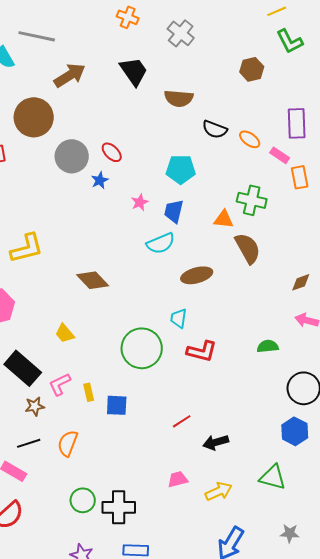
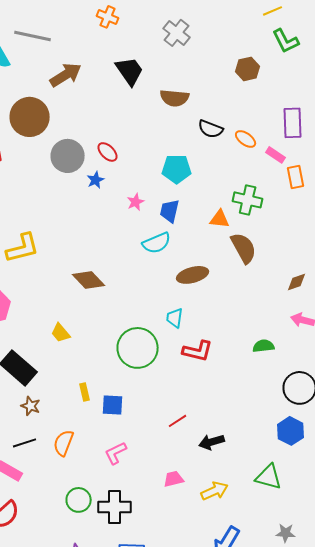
orange cross: (128, 17) -> (108, 17), moved
pink L-shape: (60, 384) -> (116, 453), moved
brown star: (35, 406) -> (31, 406), turned 30

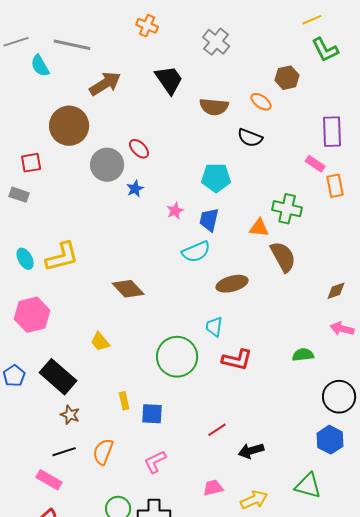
orange ellipse: (246, 139) -> (261, 102), moved
red ellipse: (108, 152) -> (139, 149), moved

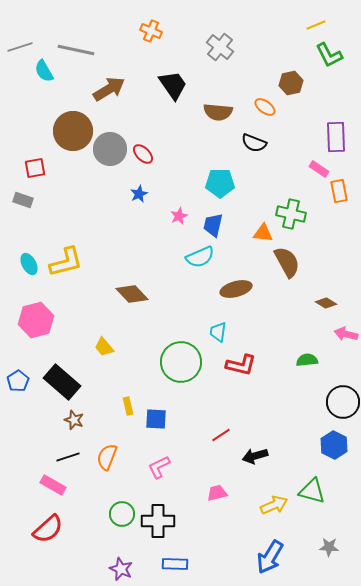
gray circle: (107, 165) -> (110, 149), moved
brown diamond: (336, 291) -> (326, 303), moved, turned 50
yellow arrow: (254, 500) -> (274, 505), moved

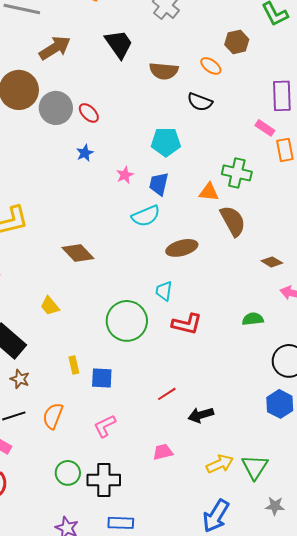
green triangle: (312, 491) -> (255, 467), moved, turned 48

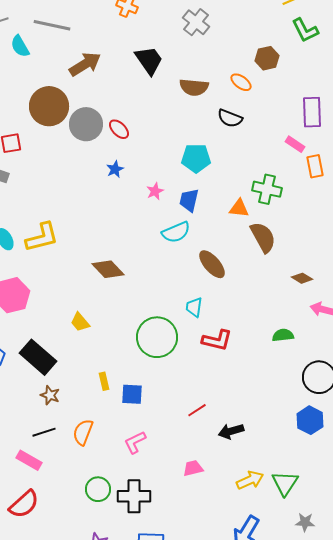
brown ellipse: (182, 248) -> (212, 264), turned 64

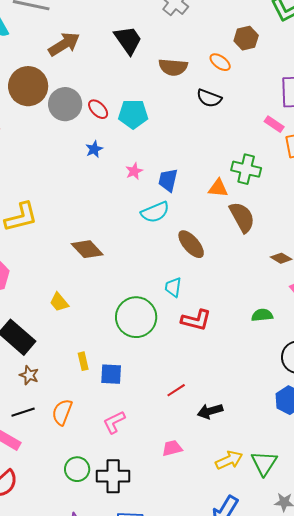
cyan pentagon: (196, 158) -> (133, 114), moved

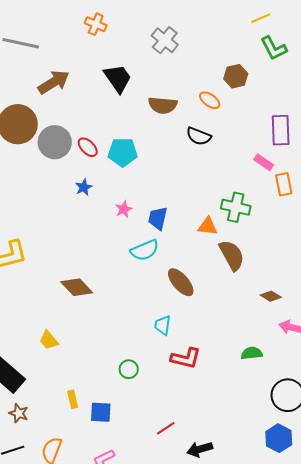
green circle: (136, 317) -> (129, 369), moved, size x0.5

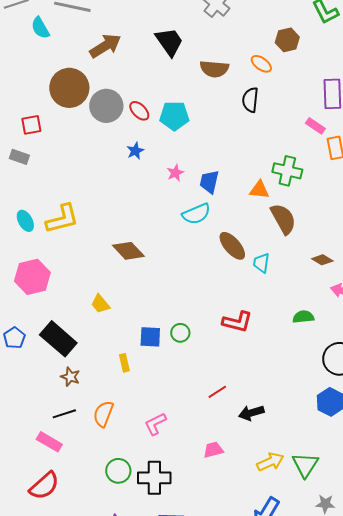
black semicircle: (199, 136) -> (250, 100), turned 75
cyan trapezoid: (163, 325) -> (261, 263), moved
blue square: (101, 412) -> (150, 337), moved

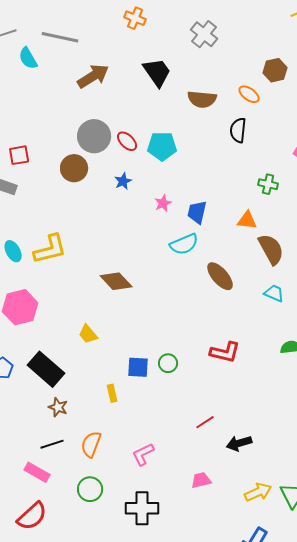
brown circle: (69, 88) -> (74, 168), moved, size x0.7
green cross: (287, 171) -> (268, 184), moved, size x0.7
cyan trapezoid: (261, 263) -> (274, 293), moved, turned 105
green circle: (118, 471) -> (90, 489), moved

